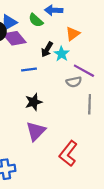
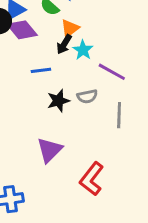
orange triangle: (73, 34) -> (70, 28), moved
gray semicircle: (74, 82) -> (87, 96), moved
black star: (34, 102) -> (58, 101), moved

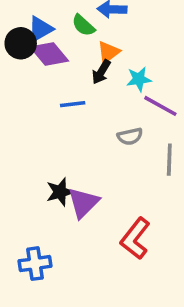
cyan star: (83, 50) -> (139, 79), moved, turned 30
black star: (58, 101) -> (60, 192), moved

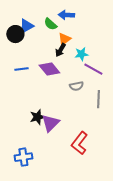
purple diamond: (49, 54) -> (49, 69), moved
blue line: (73, 104) -> (21, 69), moved

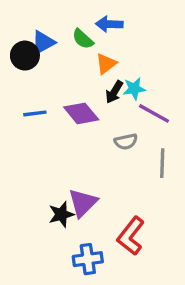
black arrow: (60, 50) -> (114, 92), moved
black star: (37, 117) -> (61, 214), moved
blue cross: (23, 157) -> (88, 259), moved

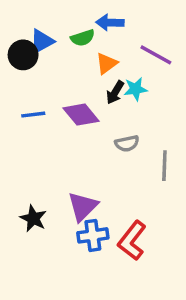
green semicircle: (83, 39) -> (83, 38), turned -60
purple line: (154, 113) -> (156, 55), moved
black star: (61, 214) -> (33, 218), moved, turned -30
blue cross: (88, 259) -> (93, 235), moved

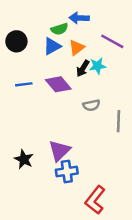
blue triangle: (42, 41) -> (52, 46), moved
red L-shape: (132, 241) -> (95, 200), moved

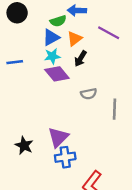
black circle: (16, 41) -> (17, 13), moved
cyan star: (98, 66) -> (52, 56), moved
blue line: (24, 84) -> (15, 62), moved

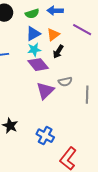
green semicircle: (58, 21) -> (32, 14), moved
purple triangle: (58, 137) -> (45, 91), moved
blue cross: (65, 157) -> (45, 136), turned 36

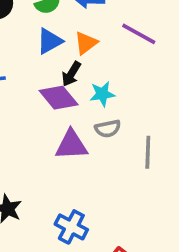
cyan star: (34, 50) -> (102, 94), moved
black arrow: (58, 52) -> (71, 74), moved
purple triangle: (45, 91) -> (71, 145), turned 42

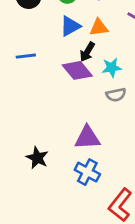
orange triangle: (86, 43) -> (99, 27), turned 30
purple triangle: (71, 145) -> (87, 138), moved

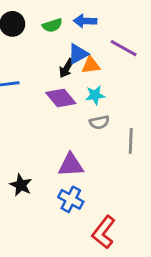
blue triangle: (70, 26) -> (78, 54), moved
orange triangle: (99, 27) -> (91, 65), moved
black arrow: (87, 52) -> (67, 68), moved

